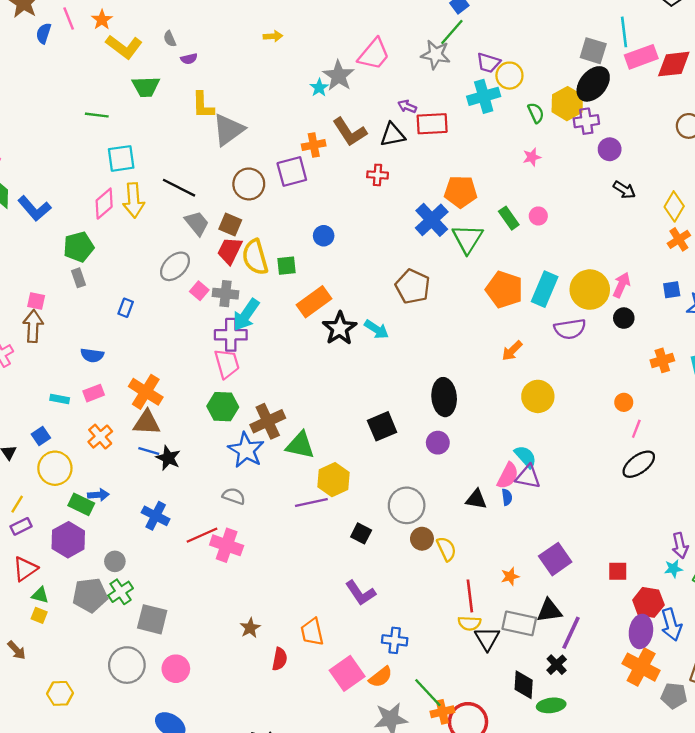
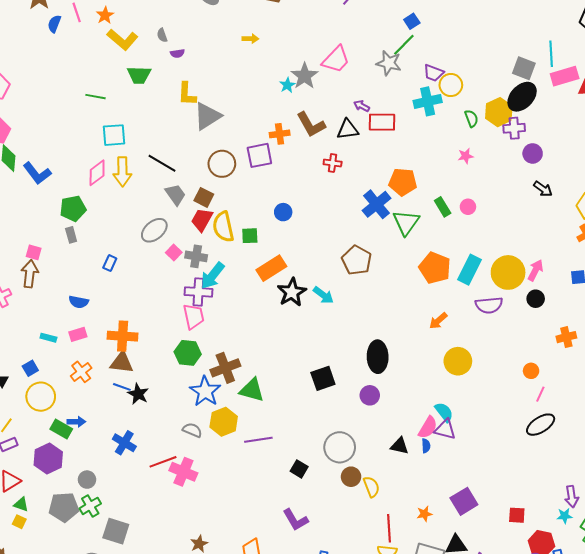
orange cross: (146, 392) -> (123, 336), turned -32
yellow hexagon: (334, 480) -> (224, 422), moved

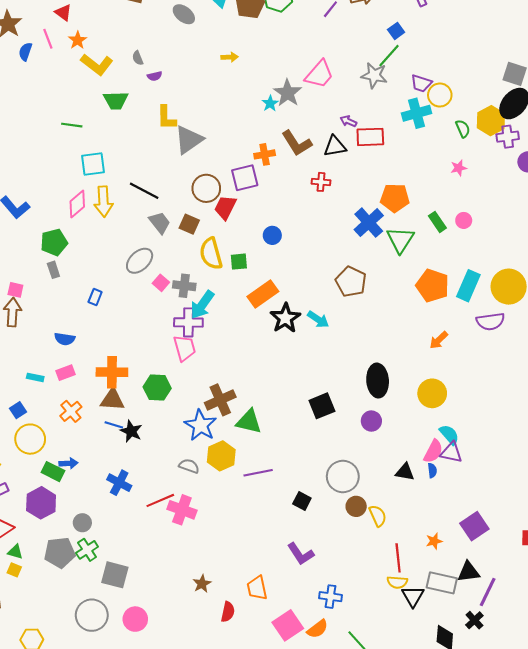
red trapezoid: (202, 220) -> (225, 207), moved
green hexagon: (188, 353) -> (157, 388), moved
yellow circle: (458, 361) -> (432, 393), moved

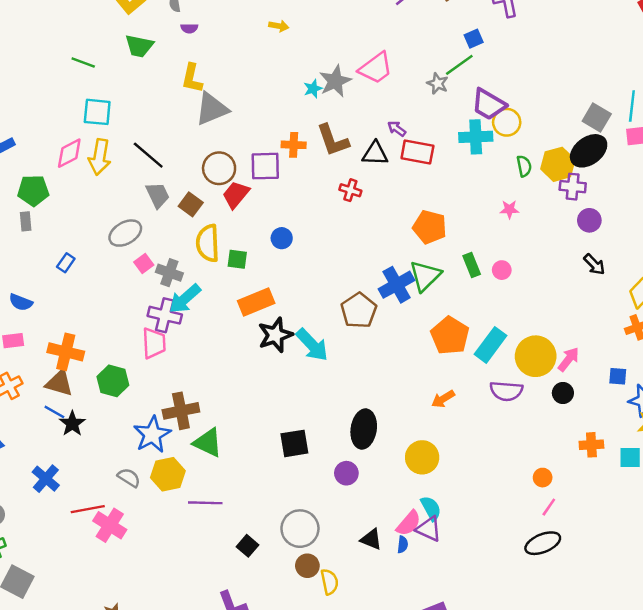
gray star: (374, 75) -> (438, 83), size x0.7
purple trapezoid: (421, 83) -> (489, 104), size x1.4
blue cross: (369, 223) -> (397, 285), moved
cyan arrow: (318, 319) -> (312, 345), size x1.4

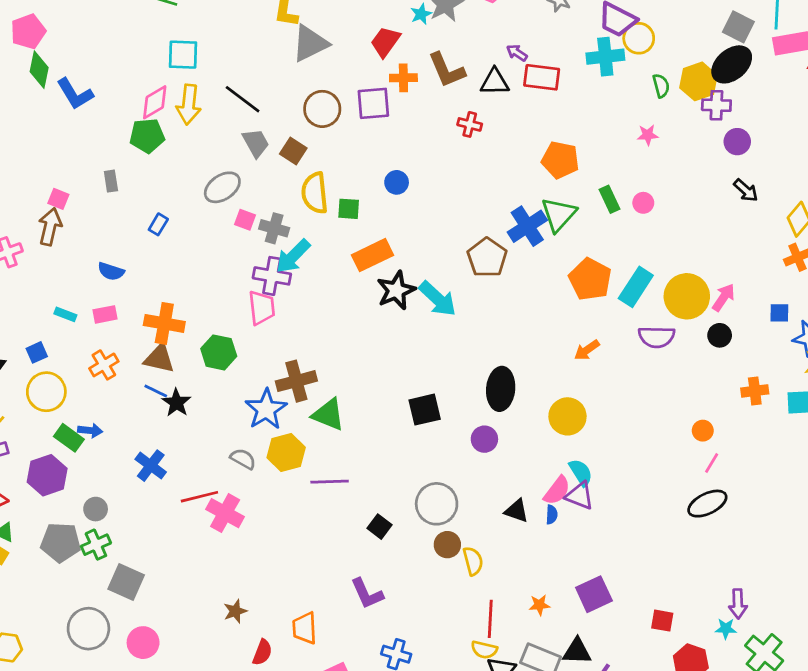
green pentagon: (33, 190) -> (147, 136), moved
red trapezoid: (236, 195) -> (385, 42), moved
pink square: (144, 263) -> (245, 220), turned -30

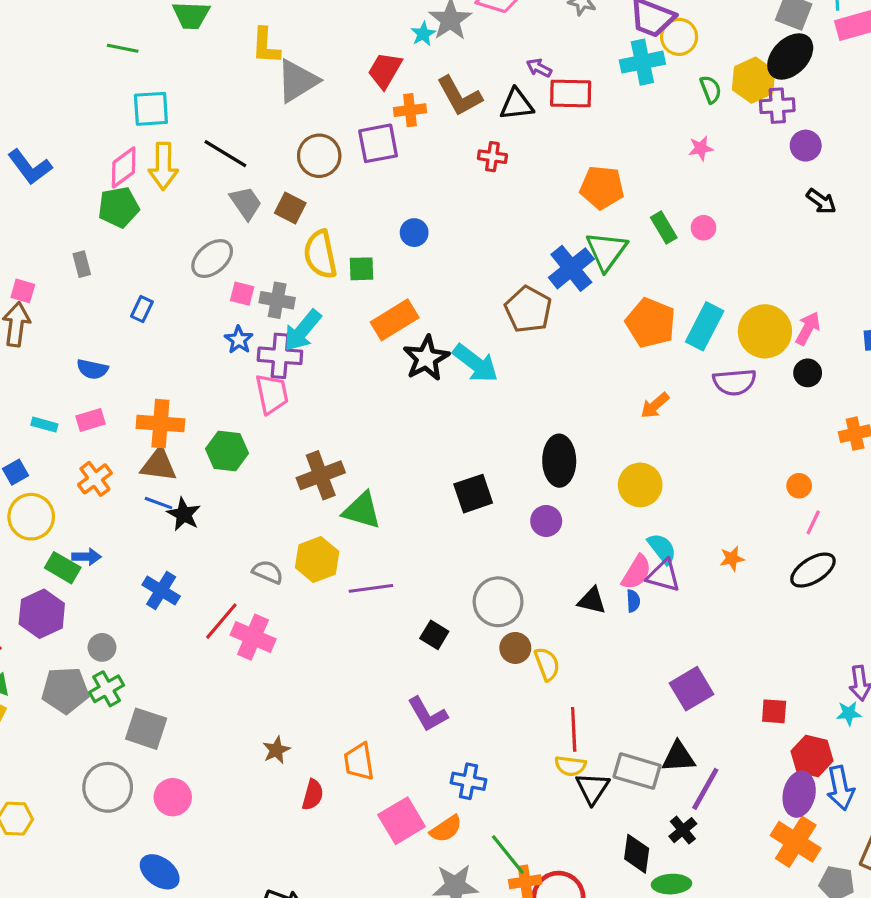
blue star: (266, 409) -> (239, 340), moved, size x0.6
red line: (199, 497) -> (221, 621), turned -30
orange star: (539, 605) -> (732, 559), moved

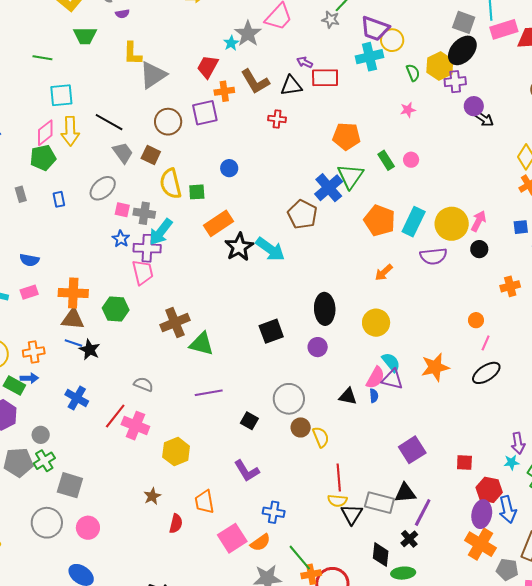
black arrow: (821, 201) -> (484, 119), moved
blue rectangle: (142, 309) -> (59, 199), moved, turned -35
orange cross: (95, 479) -> (34, 352), moved, turned 30
orange star: (732, 559) -> (435, 367), size x1.8
yellow hexagon: (317, 560) -> (176, 452), moved

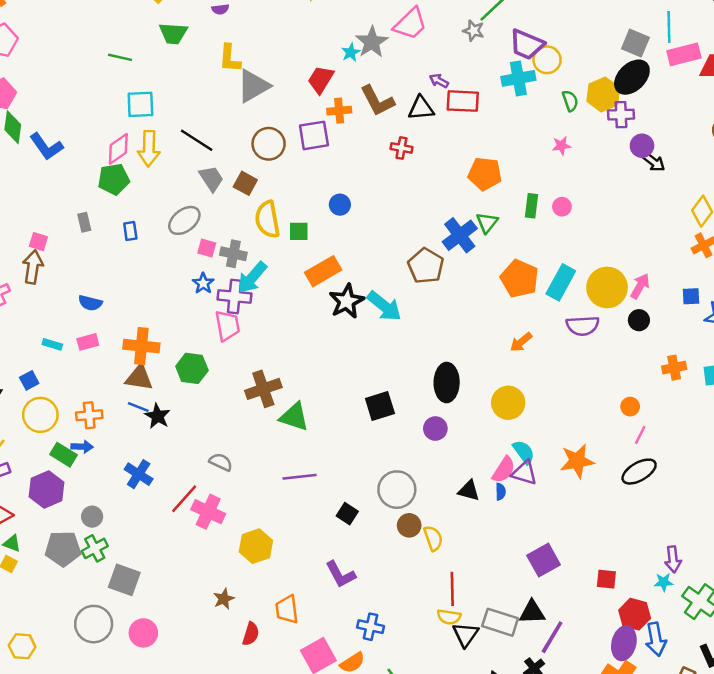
green rectangle: (386, 160) -> (531, 206), turned 36
green triangle: (350, 176) -> (487, 223), size x0.7

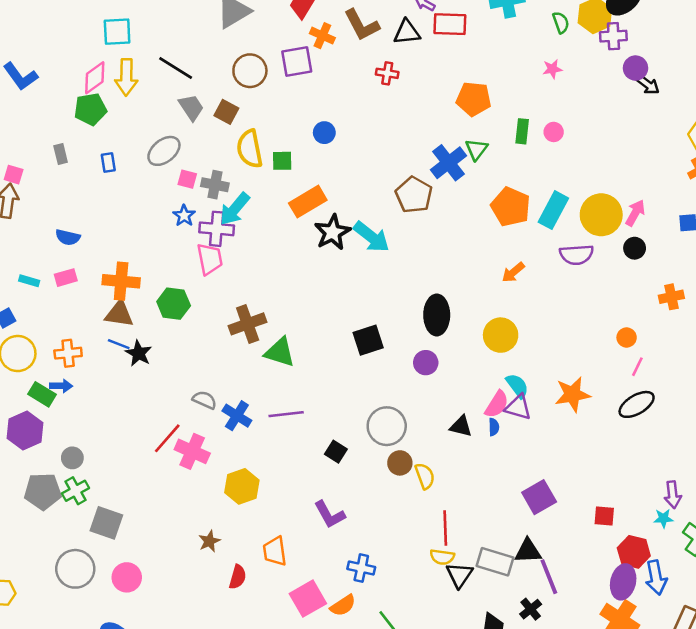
orange cross: (339, 111) -> (322, 36), turned 30
blue cross: (139, 474) -> (237, 416), moved
purple line: (552, 637) -> (549, 577), turned -52

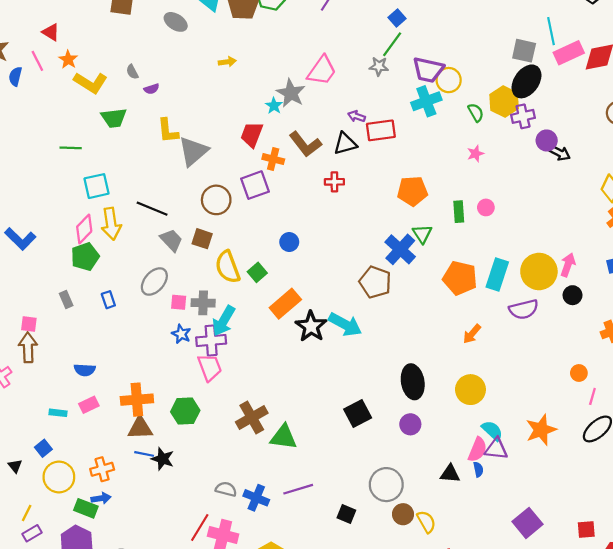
green square: (282, 161) -> (257, 272), turned -30

